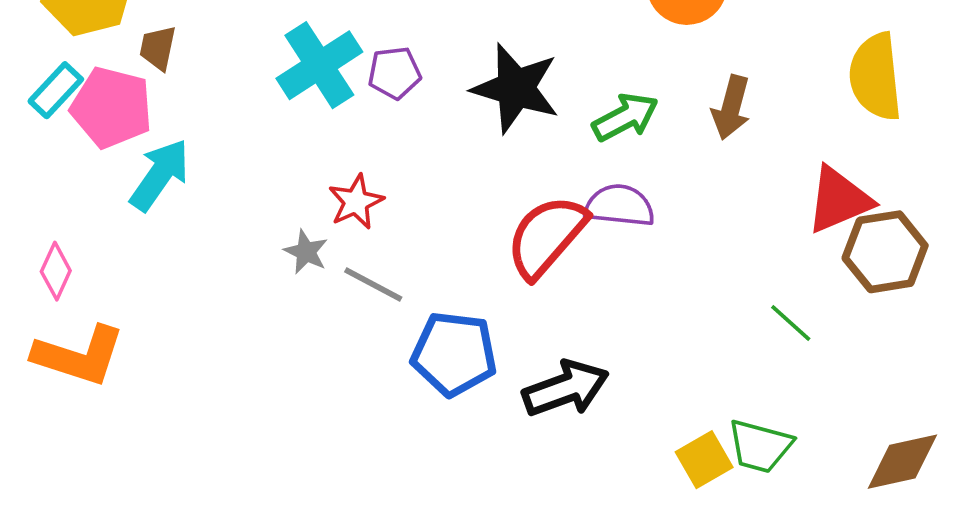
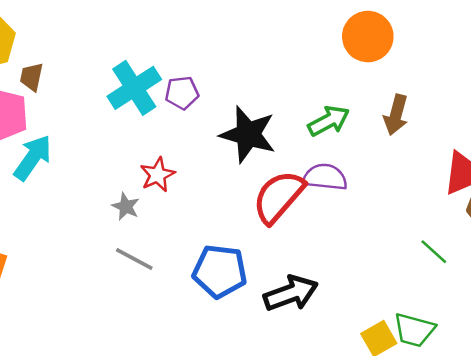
black star: (516, 88) -> (248, 134), moved
gray line: (373, 285) -> (134, 259), moved

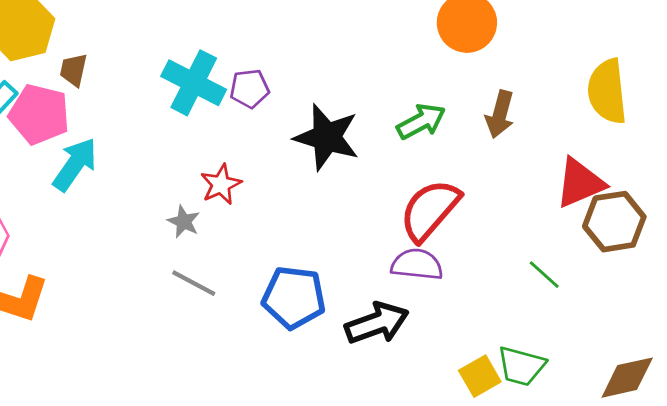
cyan cross: (134, 88) -> (194, 83), turned -30
purple semicircle: (325, 177) -> (417, 265), moved
red semicircle: (279, 197) -> (430, 210), moved

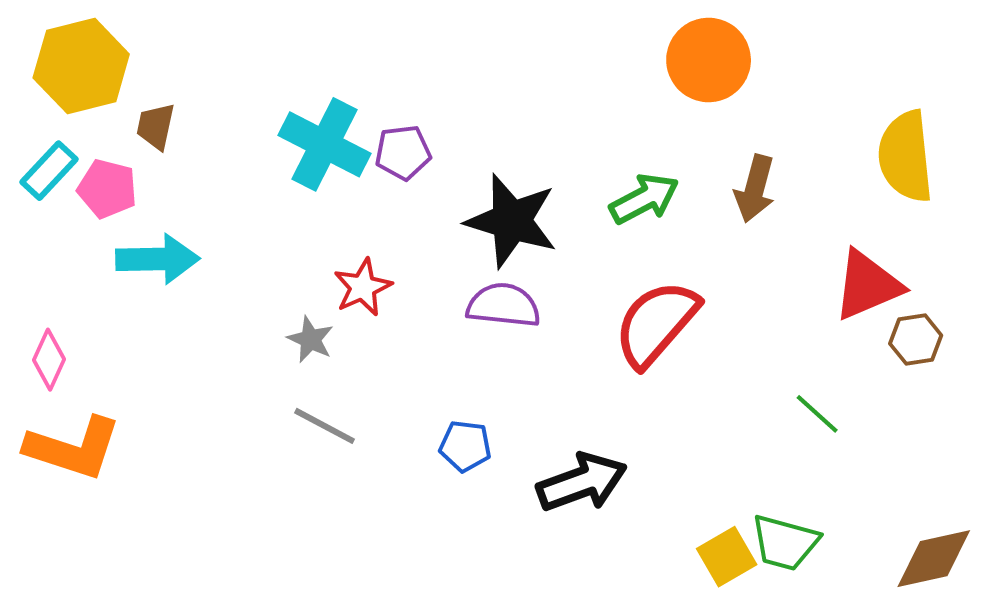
pink pentagon: (39, 114) -> (107, 189), size x0.7
cyan arrow: (75, 164) -> (158, 259), turned 54
brown hexagon: (614, 222) -> (916, 340), size x0.6
purple semicircle: (417, 265) -> (503, 305), moved
blue pentagon: (294, 297) -> (465, 446), size x0.6

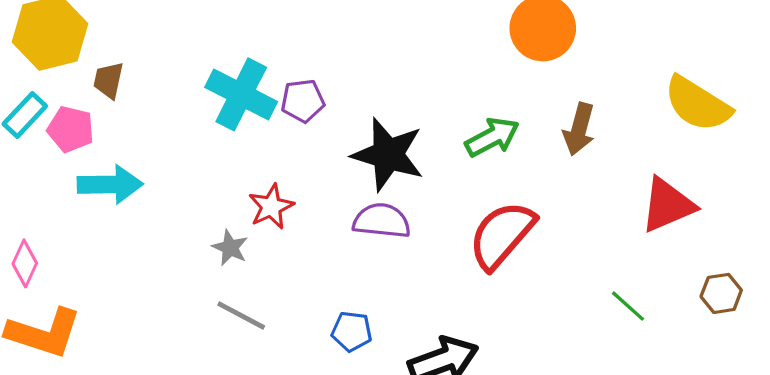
yellow semicircle: (906, 157) -> (698, 104), turned -52
brown hexagon: (916, 340) -> (721, 293), moved

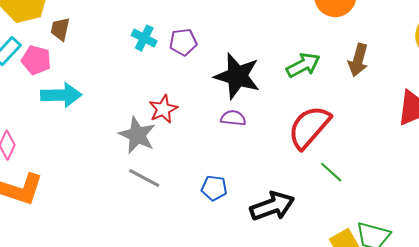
cyan cross: (241, 94) -> (144, 38), size x0.6
purple semicircle: (382, 221) -> (233, 118), size x0.7
gray star: (230, 248) -> (137, 135), size x1.6
green line: (628, 306) -> (331, 172), moved

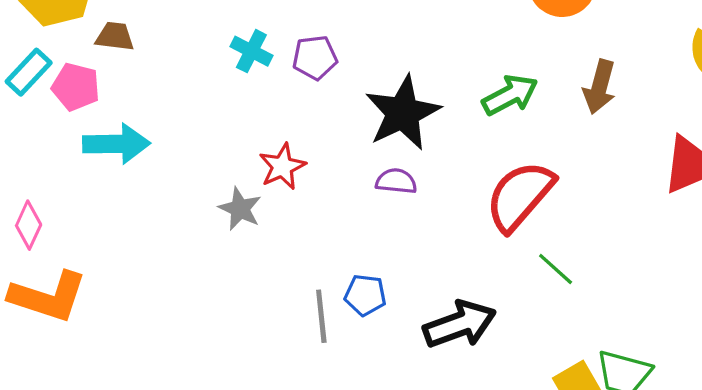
brown trapezoid: (60, 29) -> (115, 36), turned 85
black star: (237, 76) -> (403, 113), turned 30
gray star: (137, 135) -> (240, 209), size x0.7
gray line: (144, 178) -> (321, 316), moved, turned 56

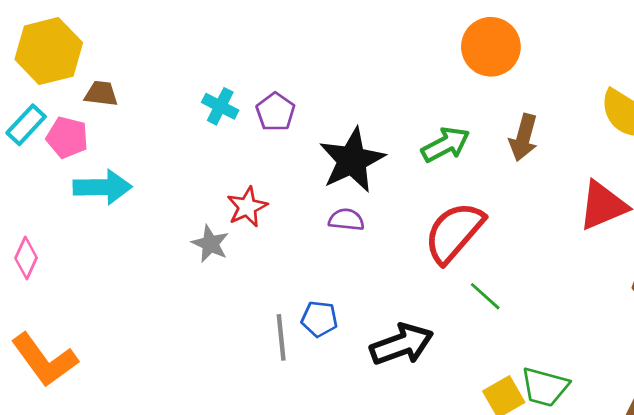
purple pentagon: (315, 58) -> (275, 112), turned -30
orange L-shape: (48, 297) -> (44, 360), moved, turned 36

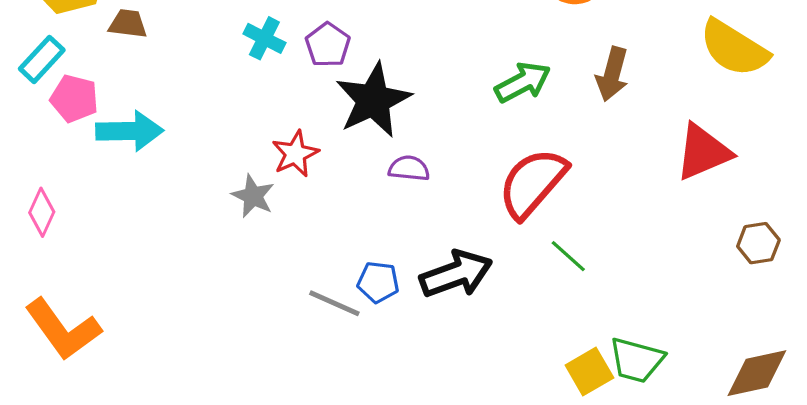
pink pentagon: (67, 137) -> (74, 98), moved
black star: (352, 160) -> (373, 100), moved
gray line: (281, 337) -> (334, 303), turned -60
black arrow: (402, 344) -> (456, 274), moved

